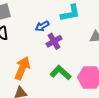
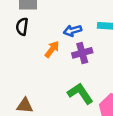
orange arrow: (22, 68) -> (52, 49), moved, size x0.6

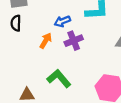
green L-shape: (80, 93) -> (59, 78), moved

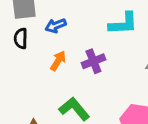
blue arrow: (62, 21) -> (56, 26), moved

